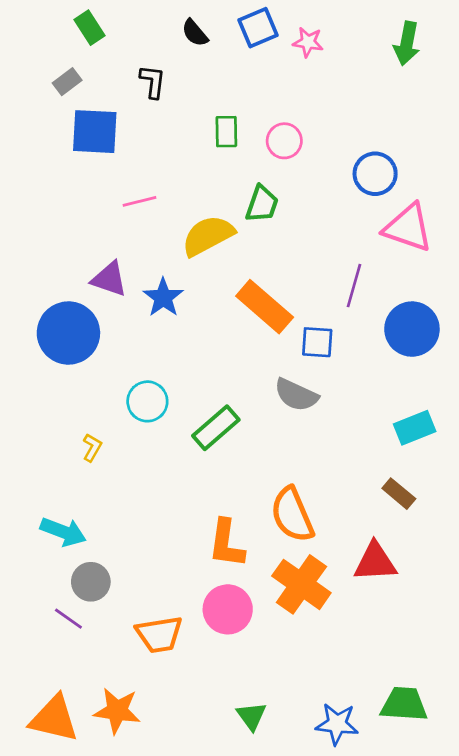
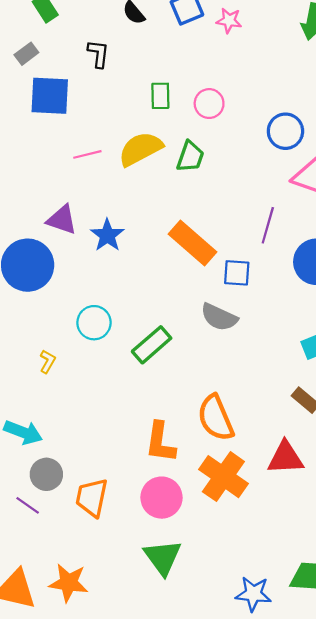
yellow semicircle: (208, 236) -> (140, 149), moved
orange trapezoid: (159, 634) -> (92, 498), moved, turned 111
green triangle: (251, 716) -> (163, 557), moved, size x1.5

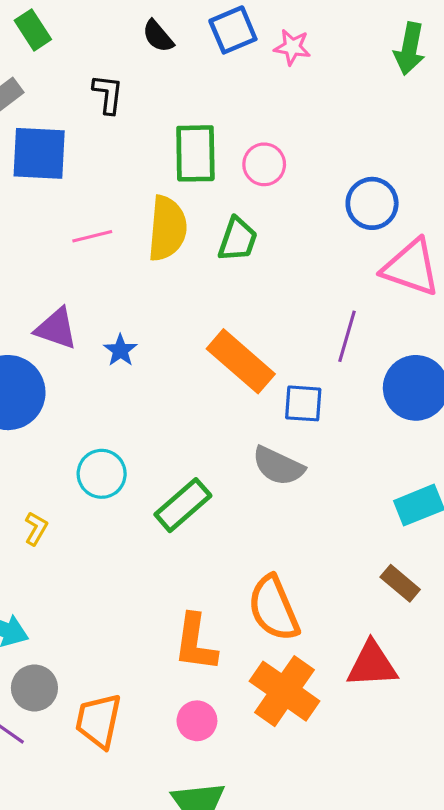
green rectangle: (160, 96) -> (195, 153), size x1.5
yellow semicircle: (140, 149) -> (167, 228), turned 123
blue star: (107, 235) -> (120, 350), size x0.7
pink circle: (161, 498) -> (197, 721), size x0.7

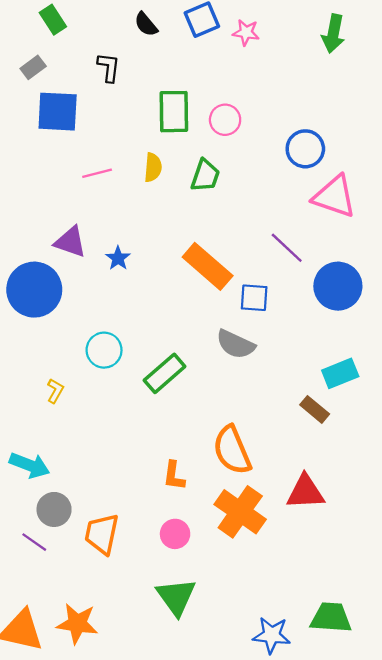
yellow semicircle: (167, 228) -> (153, 167), size x0.6
purple line: (347, 336) -> (287, 248), turned -63
brown rectangle: (400, 583) -> (315, 409), moved
orange L-shape: (195, 643) -> (174, 476), size x0.7

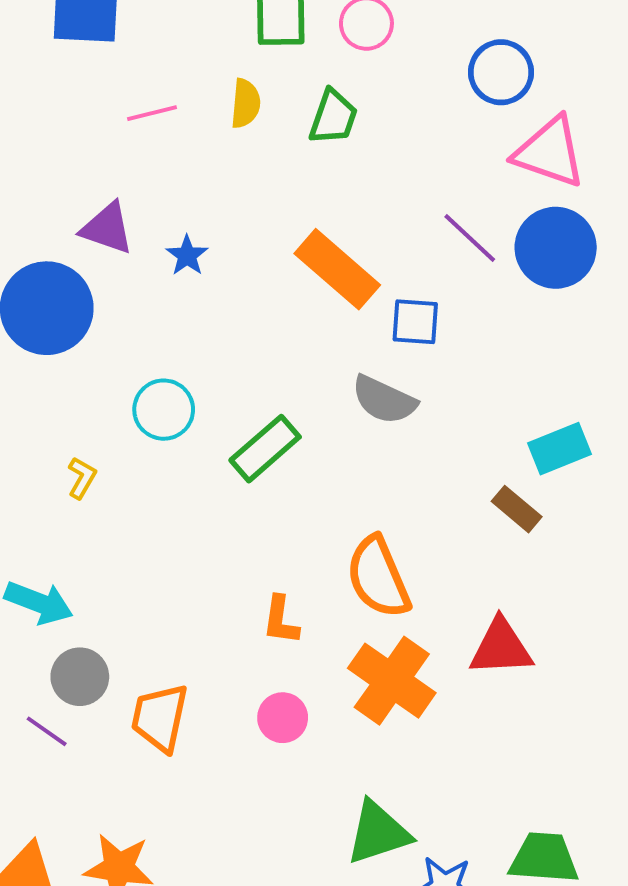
blue circle: (338, 286) -> (556, 248), moved
green triangle: (176, 597) -> (378, 833), moved, turned 48

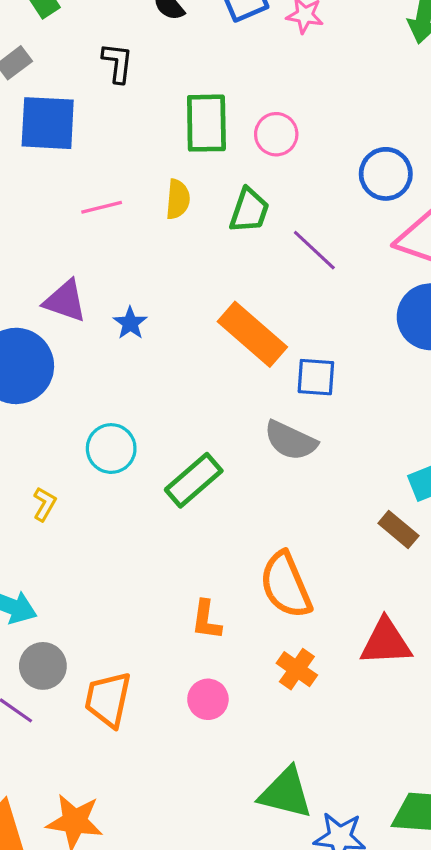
purple line: (470, 238) -> (314, 250), moved
orange cross: (392, 681) -> (297, 669), size x0.6
green triangle: (378, 833) -> (286, 793), turned 32

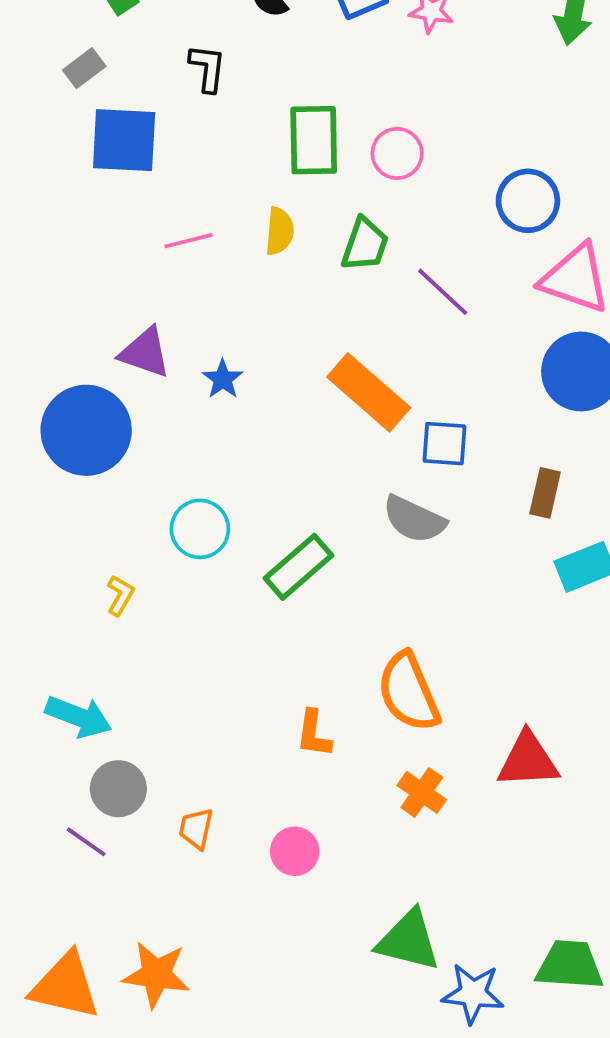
brown rectangle: (398, 529) -> (545, 493), moved, turned 63
orange trapezoid: (108, 699) -> (196, 829), size x0.6
pink circle: (208, 699) -> (295, 851), moved

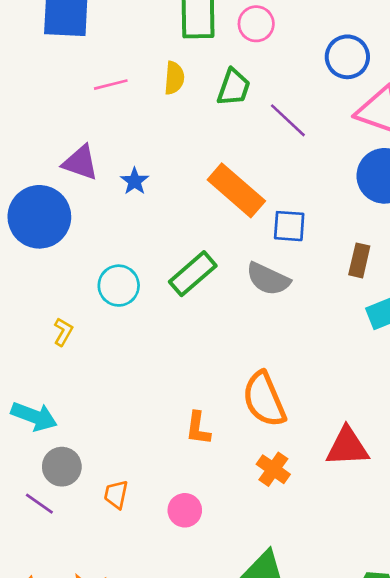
green rectangle: (299, 567) -> (193, 274), moved

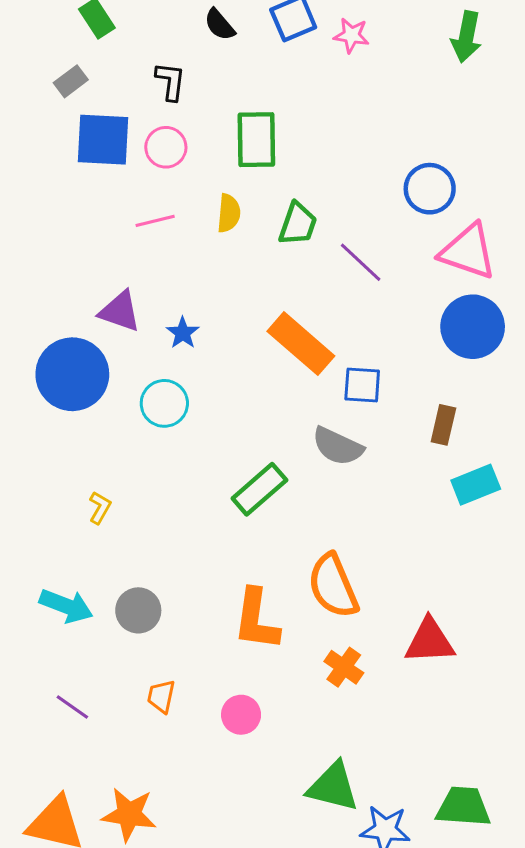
pink circle: (256, 24) -> (166, 147), moved
green rectangle: (193, 274) -> (259, 489), moved
cyan circle: (119, 286) -> (164, 403), moved
orange L-shape: (198, 428) -> (256, 620), size x1.6
gray circle: (62, 467) -> (138, 610), moved

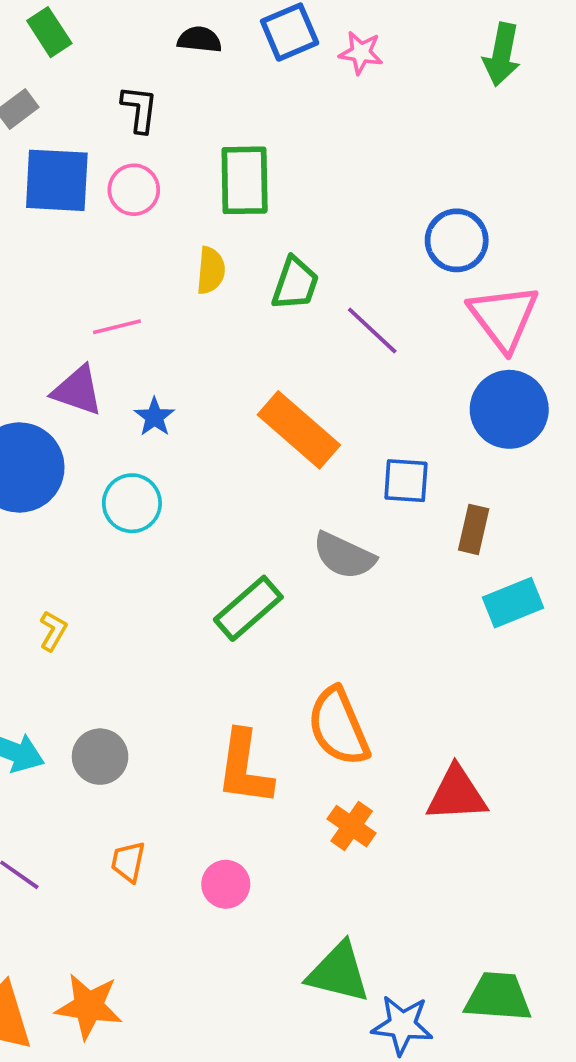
black semicircle: (220, 25) -> (199, 40), turned 136
pink line: (155, 221) -> (117, 327), moved
pink triangle: (468, 252) -> (504, 317), turned 34
blue square: (362, 385) -> (406, 481), moved

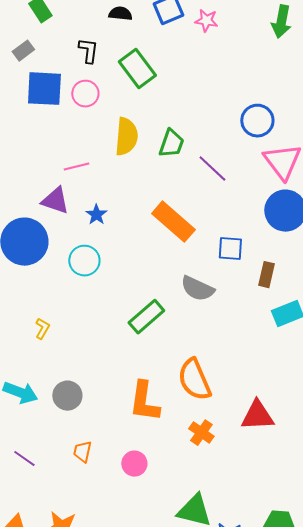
green rectangle: (245, 180) -> (137, 69), moved, turned -36
yellow semicircle: (211, 270) -> (126, 137), size x1.5

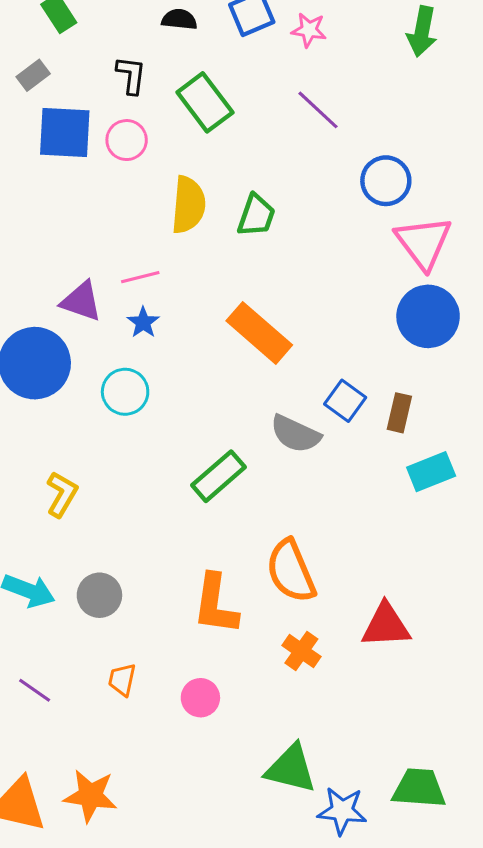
pink line: (76, 167) -> (140, 277), moved
purple line: (212, 169) -> (318, 110), moved
blue square: (230, 249) -> (345, 401), moved, turned 32
yellow L-shape: (42, 329) -> (62, 494), size x1.4

